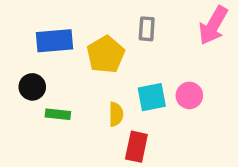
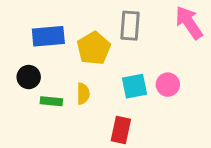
pink arrow: (213, 25) -> (189, 23), turned 116
gray rectangle: (147, 29) -> (130, 26), size x1.4
yellow semicircle: (116, 114) -> (83, 94), moved

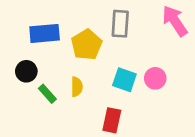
cyan square: (135, 86) -> (124, 80), turned 30
green rectangle: (51, 101) -> (47, 94), turned 42

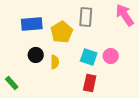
black circle: (26, 71) -> (36, 55), moved
green rectangle: (47, 94) -> (12, 83), moved
red rectangle: (112, 120) -> (90, 83), moved

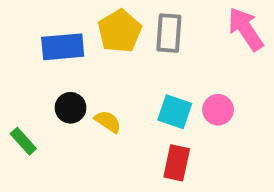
yellow pentagon: (62, 32) -> (120, 31), moved
yellow semicircle: (55, 62) -> (108, 122), turned -56
green rectangle: (12, 83) -> (23, 141), moved

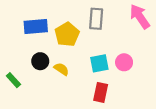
yellow pentagon: (120, 31) -> (67, 34), moved
cyan square: (175, 112) -> (99, 63), turned -30

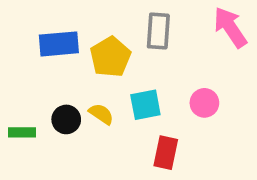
black circle: (40, 61) -> (66, 119), moved
cyan square: (99, 63) -> (145, 105), moved
green rectangle: (13, 80) -> (22, 132), turned -48

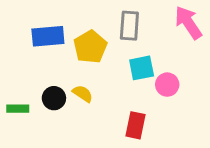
cyan square: (145, 105) -> (142, 68), moved

